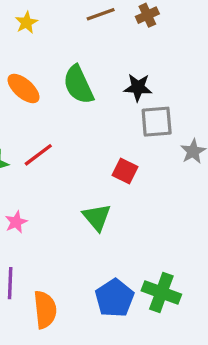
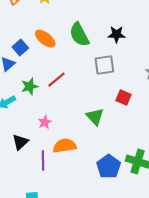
gray square: (157, 122) -> (104, 65), moved
red square: (125, 171) -> (124, 98), moved
orange semicircle: (45, 310) -> (65, 146), moved, turned -90

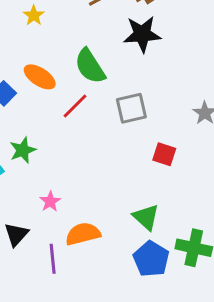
black star: (116, 34) -> (142, 34), moved, size x1.4
red line: (57, 80) -> (75, 106), moved
green triangle: (95, 117) -> (146, 217), moved

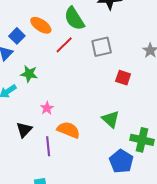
green star: (23, 150) -> (29, 74), turned 30
orange semicircle: (83, 234) -> (68, 130), turned 35
blue pentagon: (151, 259) -> (121, 161), moved

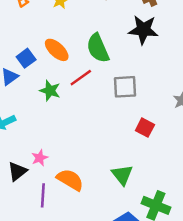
green star: (29, 74) -> (50, 91), moved
pink star: (47, 108) -> (40, 158), moved

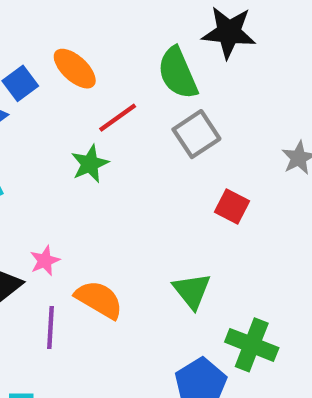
green semicircle: (98, 48) -> (178, 73), moved
gray square: (125, 87) -> (196, 134), turned -30
green star: (50, 91) -> (90, 164), moved, turned 30

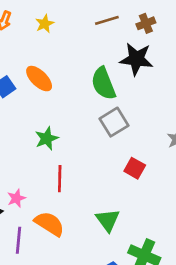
red line: (118, 118) -> (60, 179), moved, turned -55

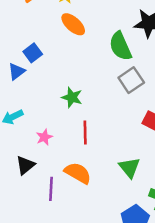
orange ellipse: (39, 79) -> (73, 24), moved
green star: (47, 138) -> (72, 97), turned -30
pink star: (16, 198) -> (44, 137), moved

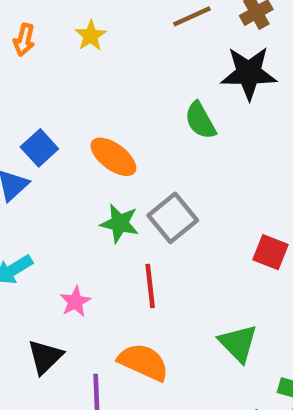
orange ellipse: (73, 24) -> (113, 157), moved
green semicircle: (120, 46) -> (200, 120), size x0.7
gray square: (131, 80) -> (173, 218), moved

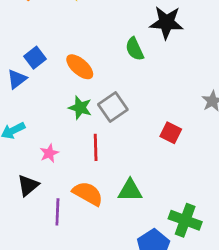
green triangle: (238, 343) -> (130, 190), moved, turned -50

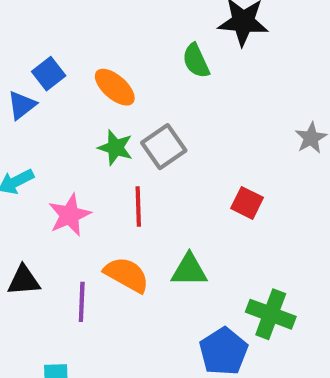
red square: (171, 133) -> (247, 203), moved
pink star: (49, 153) -> (70, 215), size x1.5
black triangle: (28, 185) -> (24, 280), moved, turned 35

